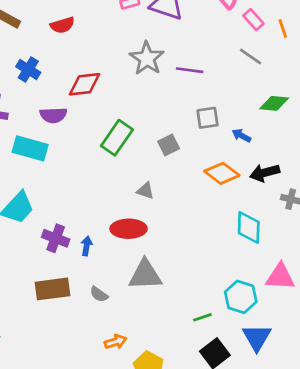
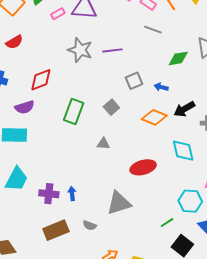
red ellipse: (129, 229) -> (143, 167), moved

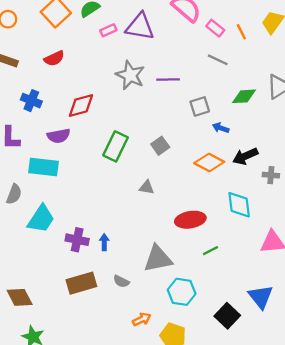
gray square: (134, 81) -> (200, 106), moved
cyan hexagon: (190, 201) -> (182, 292), moved
green line: (167, 223) -> (210, 251), moved

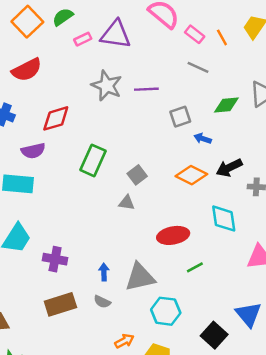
red semicircle: (54, 58) -> (27, 70), size x1.4
gray square: (160, 146) -> (137, 175), moved
blue arrow: (104, 242) -> (104, 272), moved

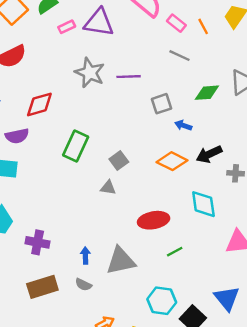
cyan hexagon: (166, 311) -> (162, 301), moved

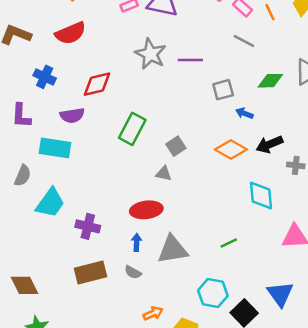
red ellipse: (154, 220) -> (146, 210), moved

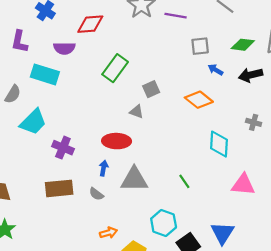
black arrow: (269, 144) -> (251, 75), moved
green line: (229, 243) -> (184, 181), turned 72

